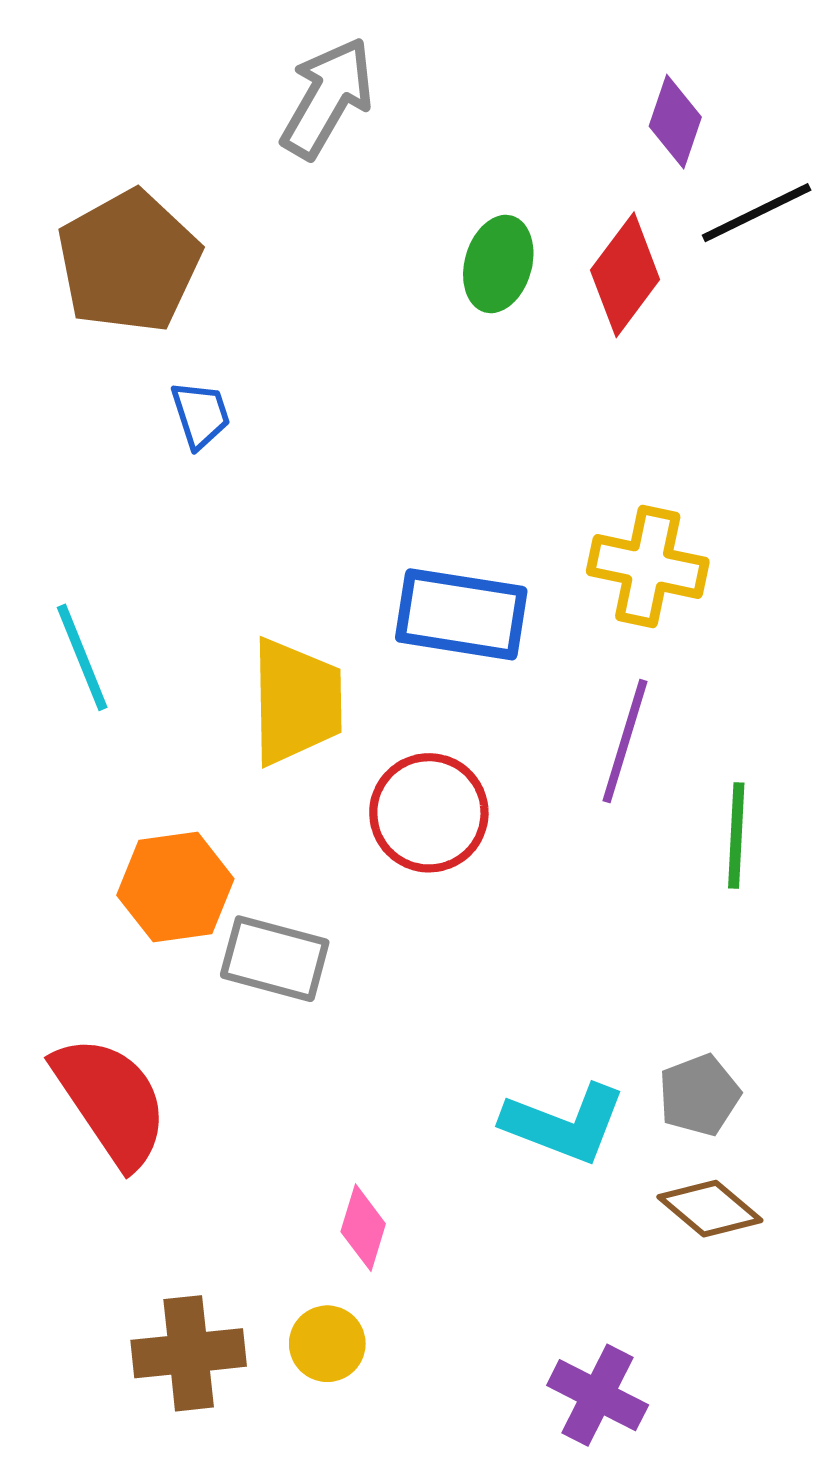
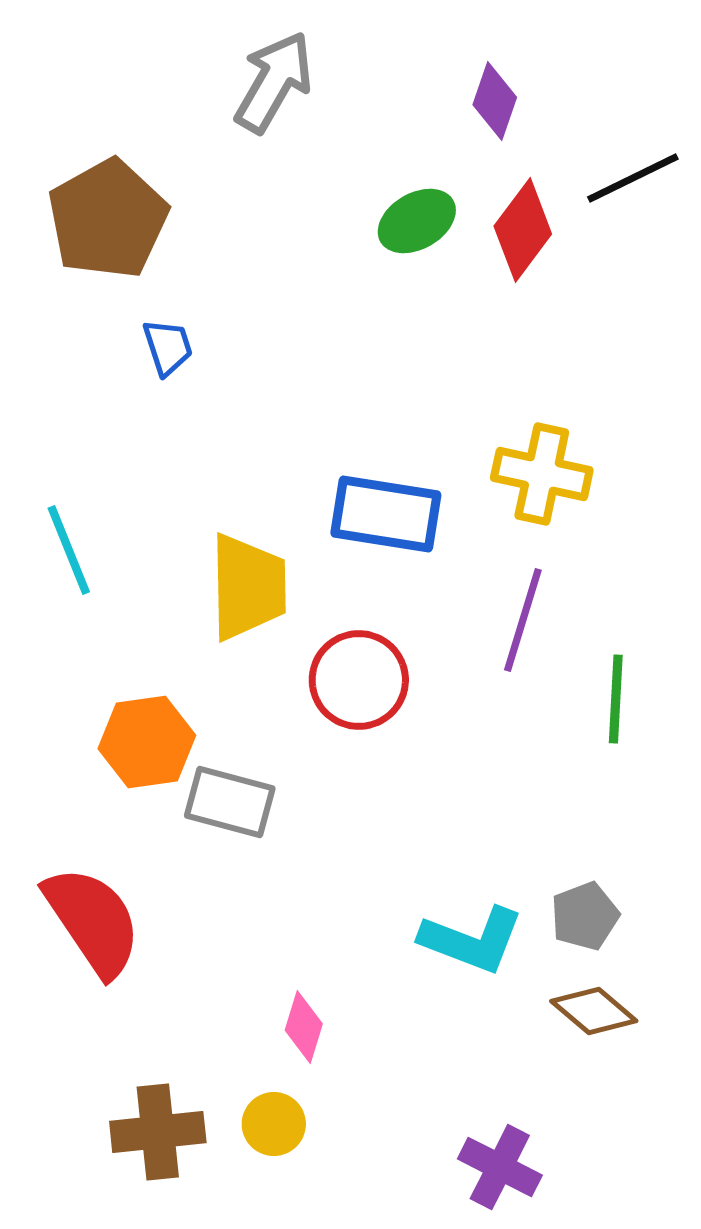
purple diamond: (675, 122) -> (495, 101), moved
green ellipse: (498, 264) -> (417, 221), turned 44

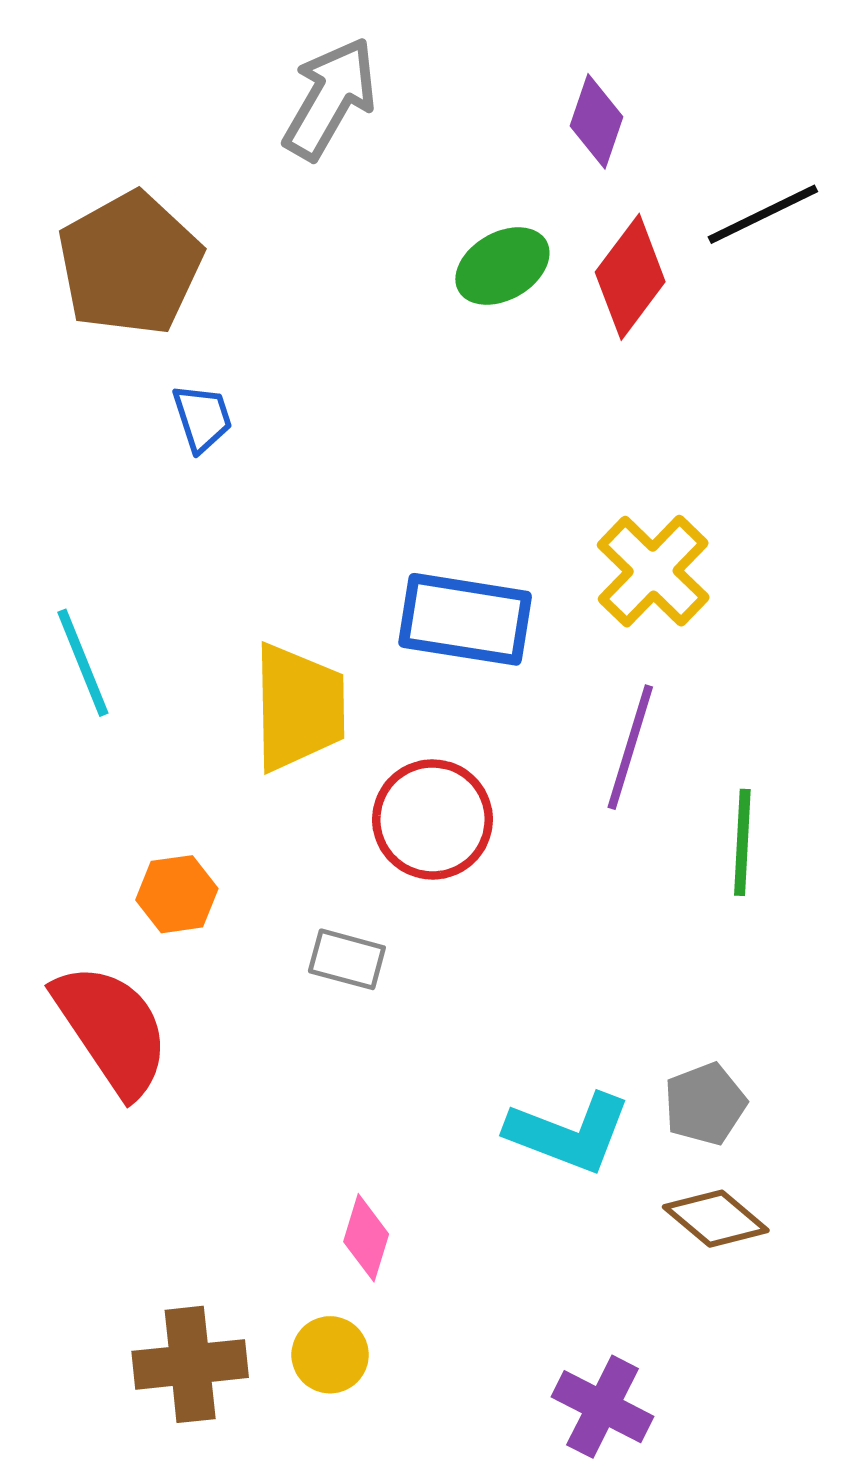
yellow cross: (542, 474) -> (653, 571), turned 32
orange hexagon: (147, 742) -> (177, 894), size x0.7
gray rectangle: (230, 802) -> (347, 959), moved, size x0.7
red semicircle: (93, 921) -> (112, 1029), moved

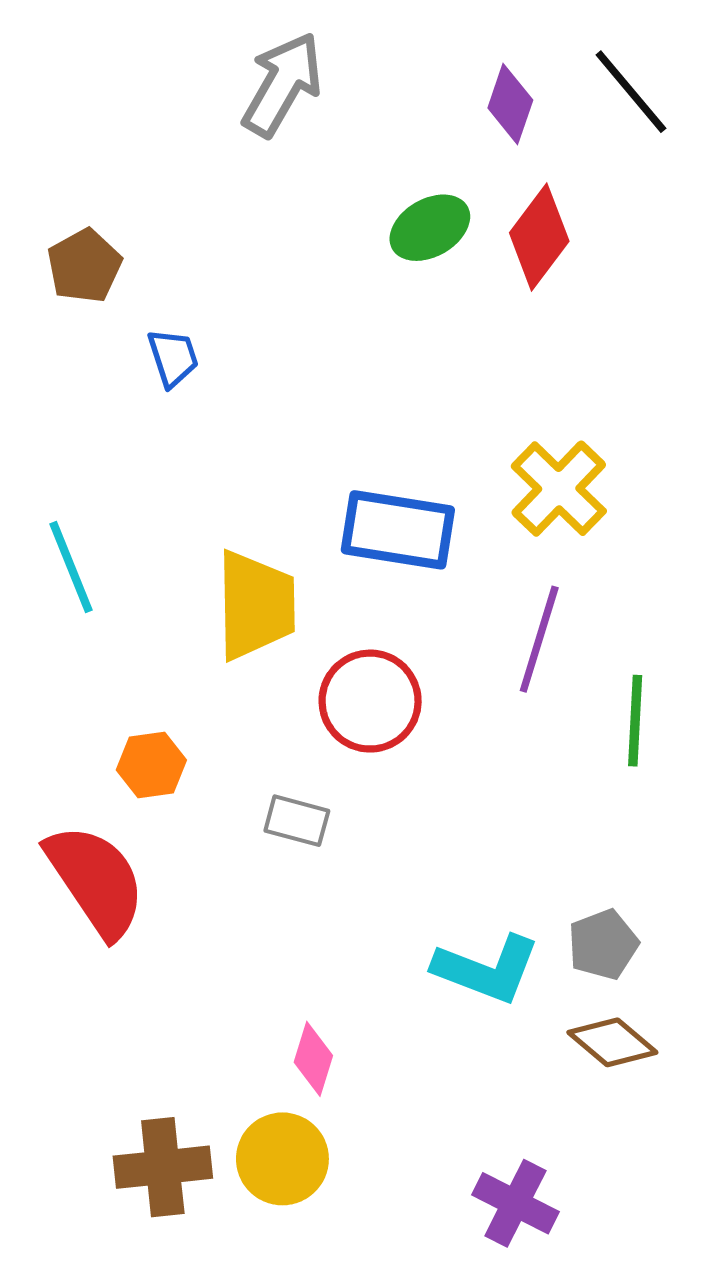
black line: (763, 214) -> (631, 92), moved, turned 76
brown pentagon: (130, 264) -> (84, 266), moved, size x0.6
yellow circle: (330, 1355) -> (282, 1159), size x1.4

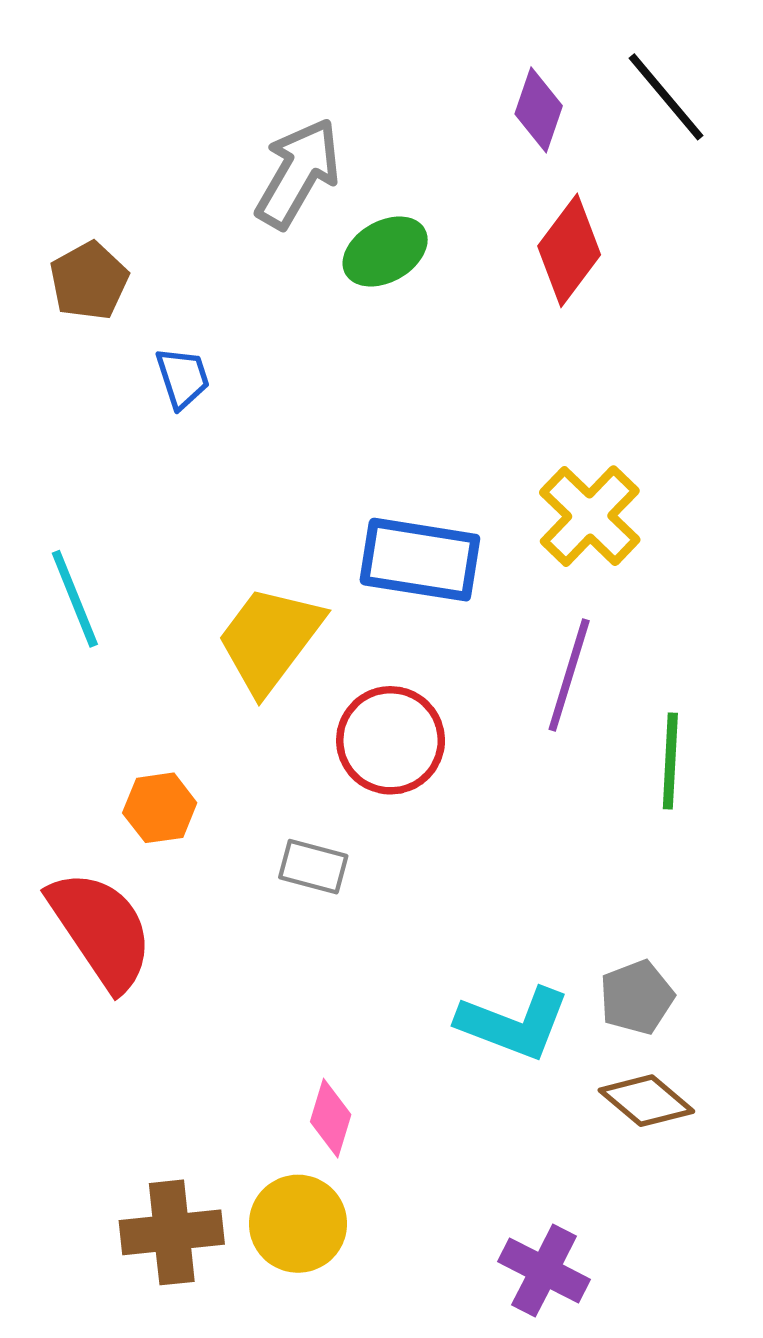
gray arrow: (282, 84) -> (298, 173), moved
green ellipse: (430, 228) -> (385, 251), moved
yellow trapezoid: (256, 605) -> (270, 639), turned -142

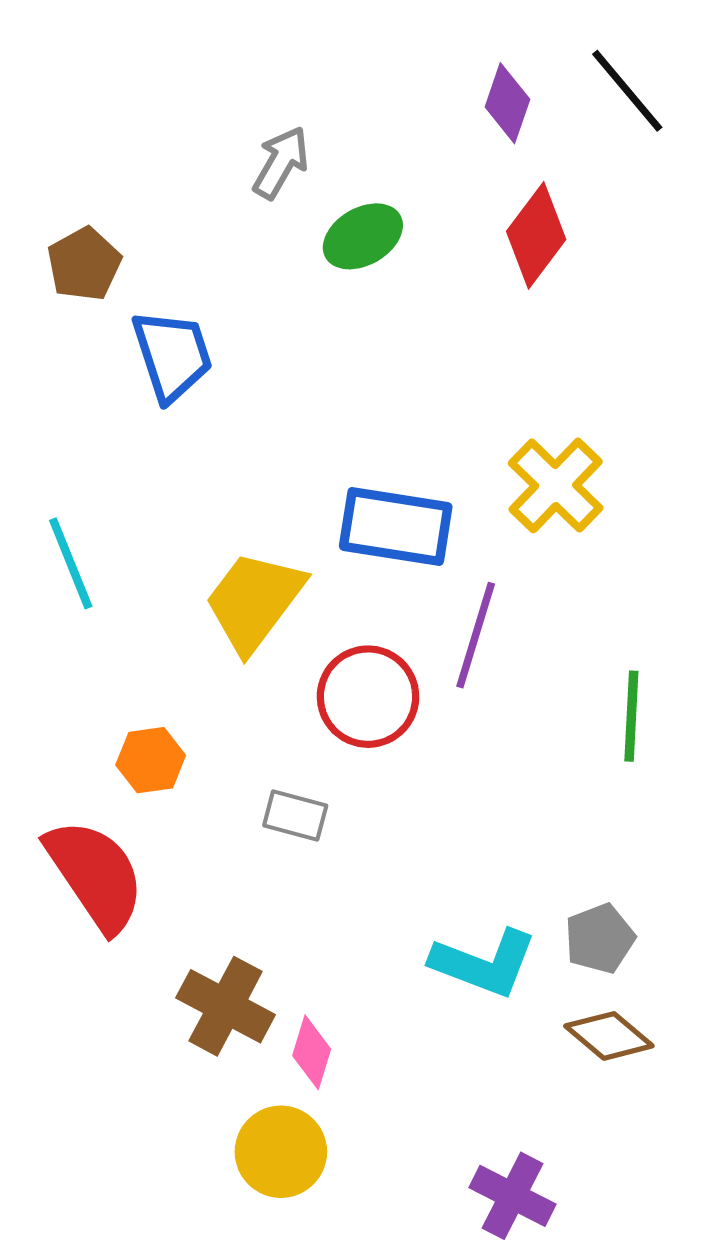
gray arrow: (298, 173) -> (281, 163), size x0.7
blue trapezoid: (183, 378) -> (172, 355), size x1.6
purple line: (569, 675) -> (476, 635), moved
brown cross: (172, 1232) -> (226, 1006), moved, turned 34

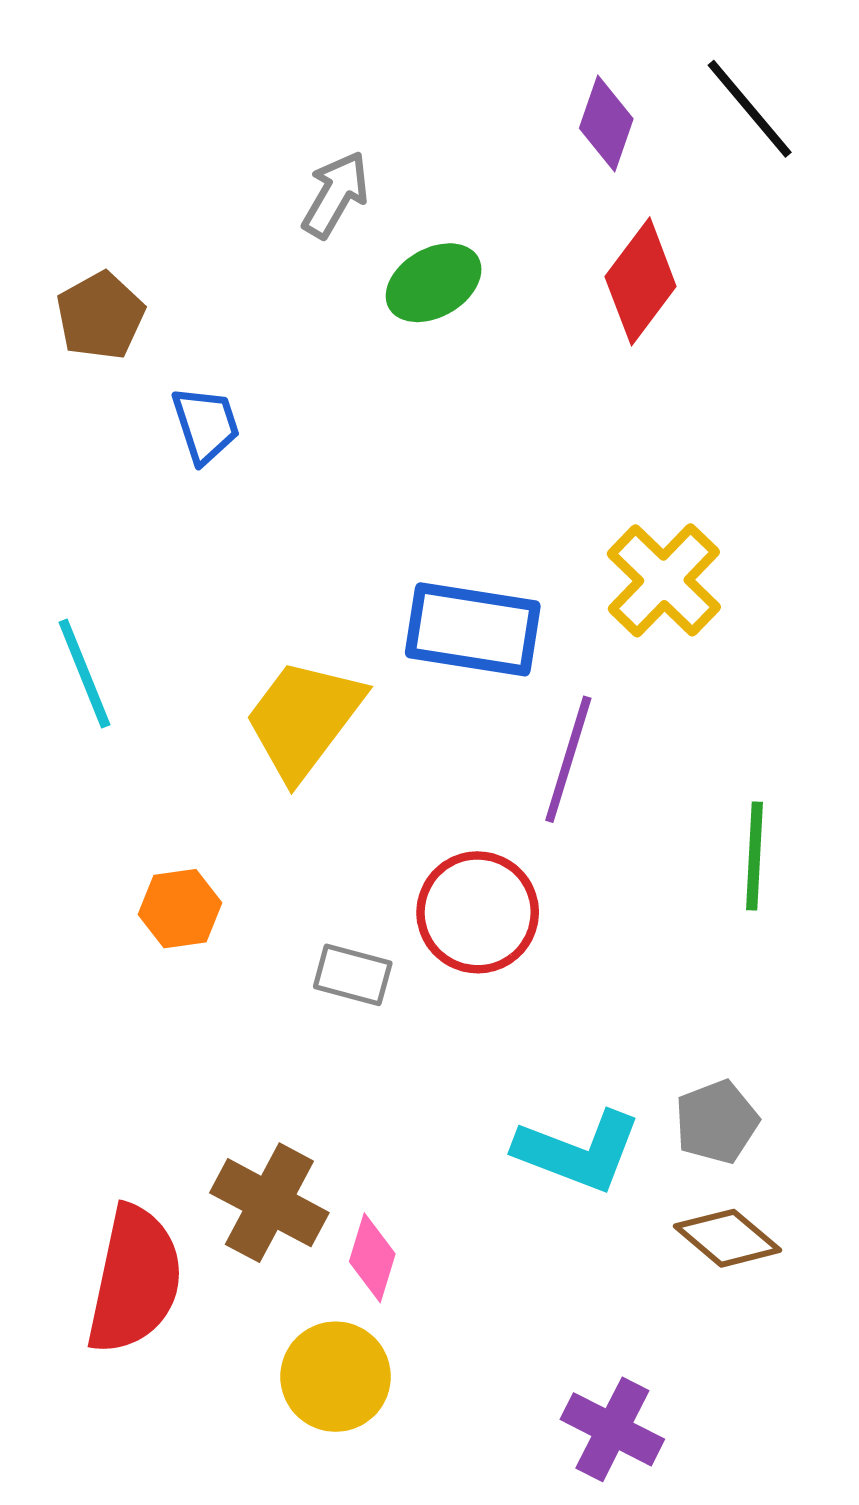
blue trapezoid: (172, 355) -> (206, 425), size x0.7
red circle: (368, 697) -> (478, 912), moved
red semicircle: (95, 875) -> (135, 1280), moved, turned 46

